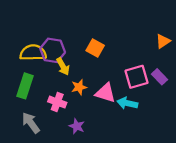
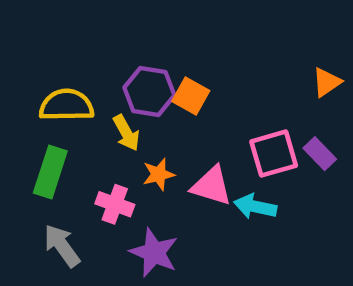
purple hexagon: (53, 50) -> (149, 91), moved
purple star: (77, 126) -> (154, 253), size x1.5

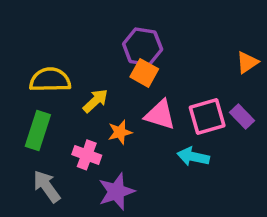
purple hexagon: (149, 91) -> (143, 47), moved
yellow arrow: (126, 133) -> (95, 101), turned -104
pink triangle: (211, 186) -> (160, 115), moved
purple star: (154, 253) -> (116, 192), turned 30

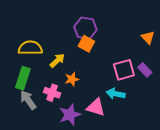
orange triangle: (247, 62) -> (148, 37), turned -40
pink triangle: (160, 115) -> (96, 107), moved
gray arrow: (47, 186) -> (28, 100), moved

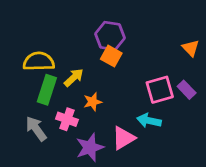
green rectangle: (23, 78) -> (47, 90), moved
pink triangle: (96, 107) -> (123, 138), turned -48

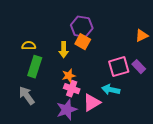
orange triangle: (191, 48) -> (142, 36), turned 48
yellow semicircle: (39, 61) -> (29, 46), size x0.6
yellow arrow: (74, 78) -> (64, 50), moved, turned 133
pink cross: (67, 119) -> (72, 89), moved

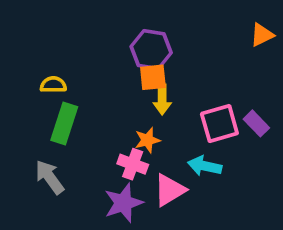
orange triangle: (142, 36) -> (262, 35), moved
orange square: (83, 42) -> (153, 77), turned -35
yellow arrow: (64, 50) -> (162, 99), moved
orange star: (69, 76) -> (147, 140), moved

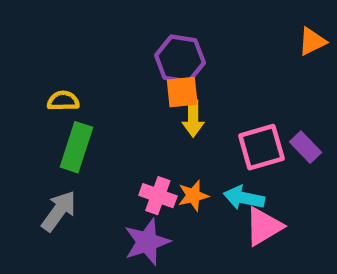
orange star: (147, 140) -> (193, 196), moved
gray arrow: (50, 177) -> (59, 211), turned 72
pink triangle: (170, 190) -> (264, 226), moved

